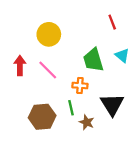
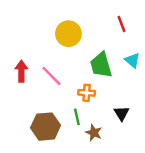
yellow circle: (49, 34) -> (68, 34), moved
black triangle: (112, 104) -> (122, 113), size x0.6

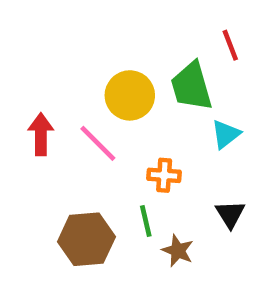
yellow circle: (68, 34) -> (130, 95), moved
cyan triangle: (132, 60) -> (226, 134), moved, turned 42
green trapezoid: (101, 65) -> (191, 86), moved

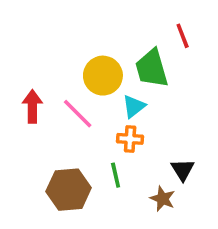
cyan triangle: (226, 134) -> (134, 106), moved
brown star: (178, 251) -> (163, 199), moved

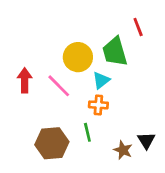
black triangle: (183, 170) -> (146, 140), moved

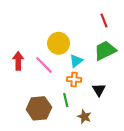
green trapezoid: (115, 52) -> (105, 51), moved, turned 80
black triangle: (146, 140) -> (99, 90), moved
brown star: (123, 150) -> (84, 117), moved

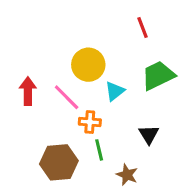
red line: (104, 21) -> (143, 27), moved
orange cross: (74, 79) -> (90, 122), moved

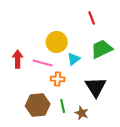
pink line: (67, 97) -> (43, 63), turned -30
black triangle: (149, 134) -> (96, 87), size x1.6
green line: (99, 150) -> (63, 106), moved

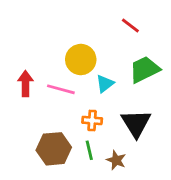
red line: (92, 18) -> (130, 25), turned -32
orange cross: (58, 79) -> (92, 120), moved

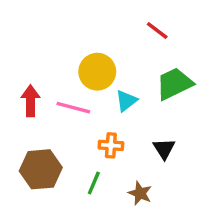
black triangle: (136, 123) -> (164, 149), size x0.6
brown hexagon: (54, 149) -> (41, 169), moved
green line: (89, 150) -> (94, 183), moved, turned 36

